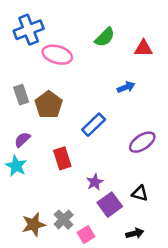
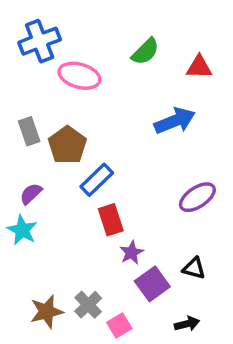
blue arrow: (126, 87) -> (175, 121), size x1.6
blue rectangle: (94, 125) -> (97, 180), moved
red rectangle: (62, 158) -> (111, 220), moved

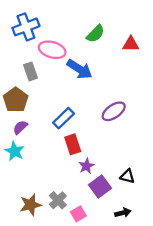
blue arrow: (175, 121) -> (80, 69), moved, turned 55
gray rectangle: (29, 131) -> (31, 71), moved
brown pentagon: (67, 145) -> (16, 100), moved
purple ellipse: (197, 197) -> (114, 111), moved

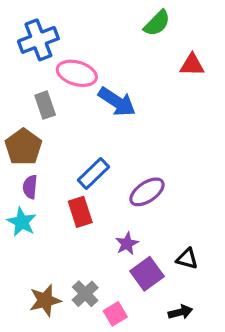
green semicircle: (95, 34) -> (157, 23), moved
purple ellipse: (114, 111) -> (147, 192), moved
purple semicircle: (20, 127) -> (30, 187), turned -42
red rectangle: (73, 144) -> (80, 212), moved

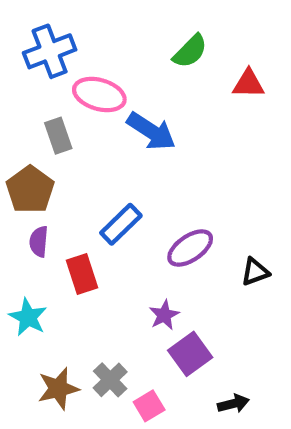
green semicircle: (157, 23) -> (190, 51), moved
red rectangle: (80, 212) -> (82, 274), moved
cyan star: (22, 222) -> (28, 317), moved
black triangle: (187, 259) -> (255, 272), moved, turned -35

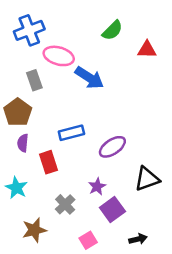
blue rectangle: (121, 224) -> (71, 133), turned 30
black triangle: (255, 272) -> (147, 179), moved, size x1.5
gray cross: (110, 380) -> (65, 204), moved

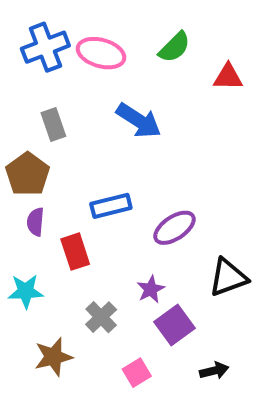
pink ellipse: (59, 56) -> (101, 53), moved
cyan star: (16, 188) -> (26, 291), turned -30

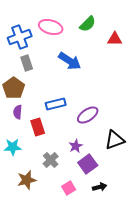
blue cross: (45, 47) -> (20, 37), moved
black arrow: (214, 371) -> (100, 187), moved

